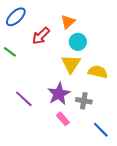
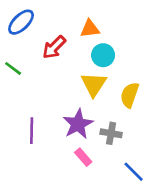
orange triangle: (68, 22) -> (90, 29), turned 35
yellow semicircle: (98, 72) -> (130, 95), turned -84
purple line: (24, 99) -> (32, 131), turned 48

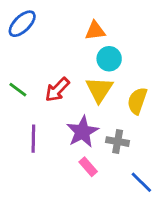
red arrow: (54, 47) -> (57, 90), moved
green line: (13, 68) -> (18, 90), moved

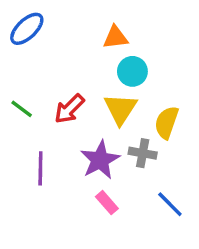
gray cross: (118, 142) -> (143, 153), moved
blue line: (141, 182) -> (170, 204), moved

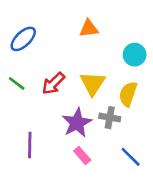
blue ellipse: (27, 29) -> (23, 39), moved
cyan circle: (132, 71) -> (135, 55), moved
purple line: (40, 168) -> (30, 145), moved

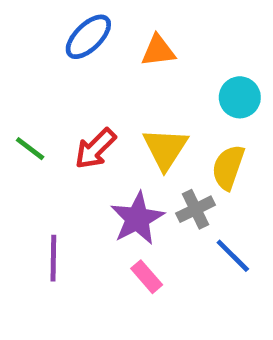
blue ellipse: (23, 39) -> (88, 37), moved
gray cross: (110, 118) -> (196, 209), turned -36
blue line: (131, 157) -> (233, 256), moved

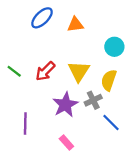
pink rectangle: (147, 277) -> (66, 143), moved

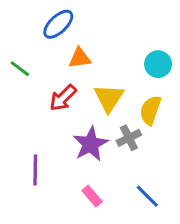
orange triangle: (75, 24) -> (80, 58), moved
green line: (14, 71) -> (20, 69), moved
blue line: (111, 122) -> (147, 196), moved

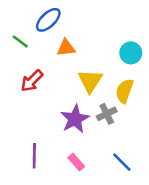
green line: (20, 69) -> (20, 41), moved
red arrow: (63, 98) -> (32, 81), moved
purple line: (35, 170) -> (34, 156), moved

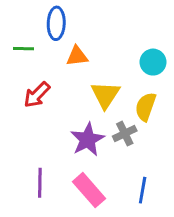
blue ellipse: (48, 20) -> (56, 23), turned -44
green line: (20, 41) -> (23, 49), turned -36
pink rectangle: (76, 162) -> (89, 190), size x1.6
blue line: (122, 162) -> (143, 190), turned 55

